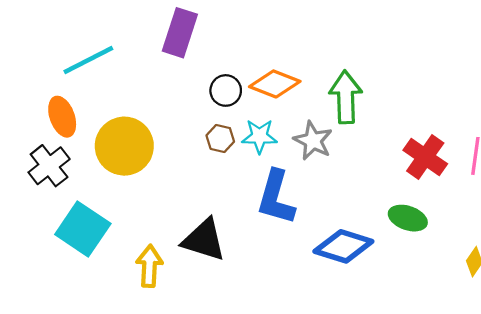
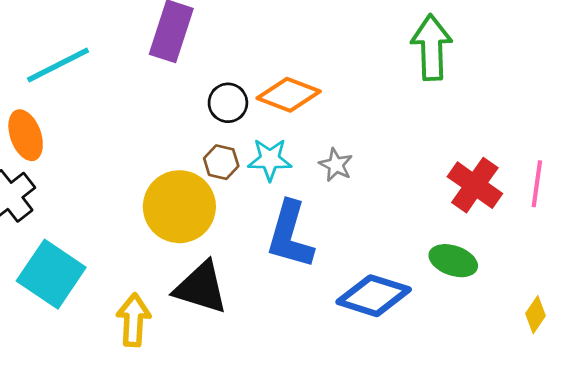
green arrow: (346, 97) -> (432, 47), moved
gray star: (313, 141) -> (336, 165), size x0.7
yellow circle: (124, 146) -> (179, 207), moved

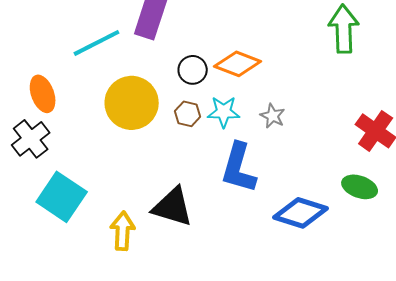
cyan line: (58, 65) -> (97, 43), moved
yellow circle: (179, 207) -> (132, 103), moved

